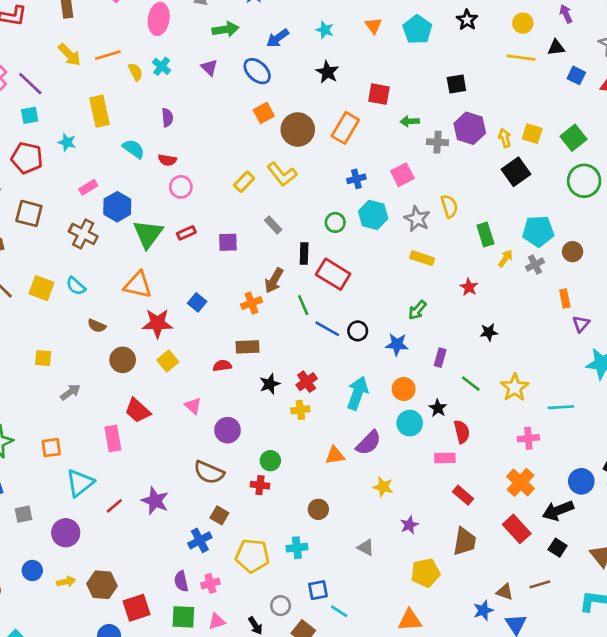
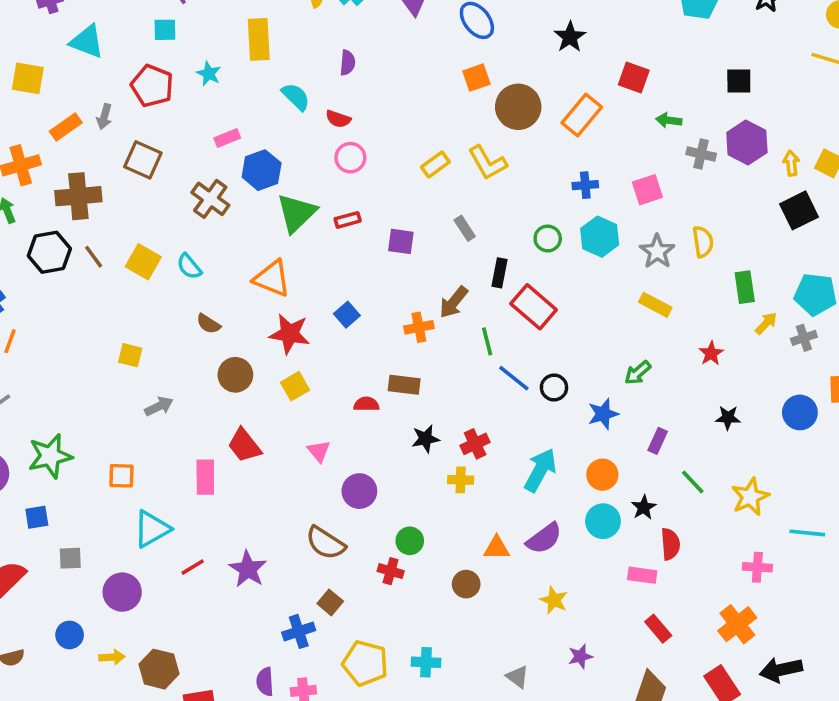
blue star: (397, 344) -> (603, 414), turned -30
blue circle: (581, 481) -> (800, 412), moved
brown circle: (318, 509) -> (466, 584), moved

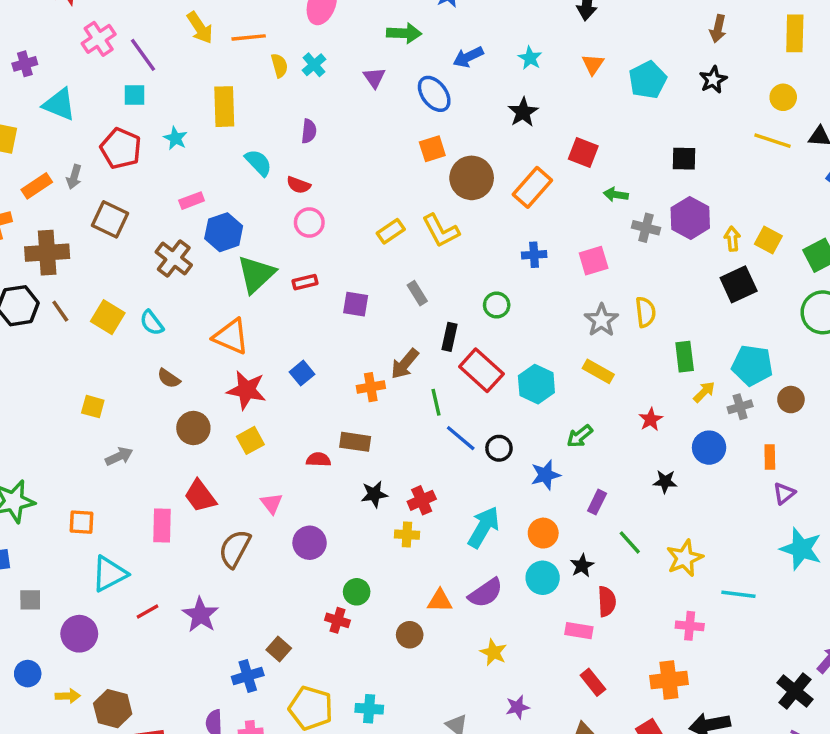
cyan hexagon: (600, 237) -> (536, 384), moved
blue circle: (800, 412) -> (709, 448), moved
brown semicircle: (326, 543) -> (235, 549), moved, turned 84
orange cross: (737, 624) -> (669, 680), turned 30

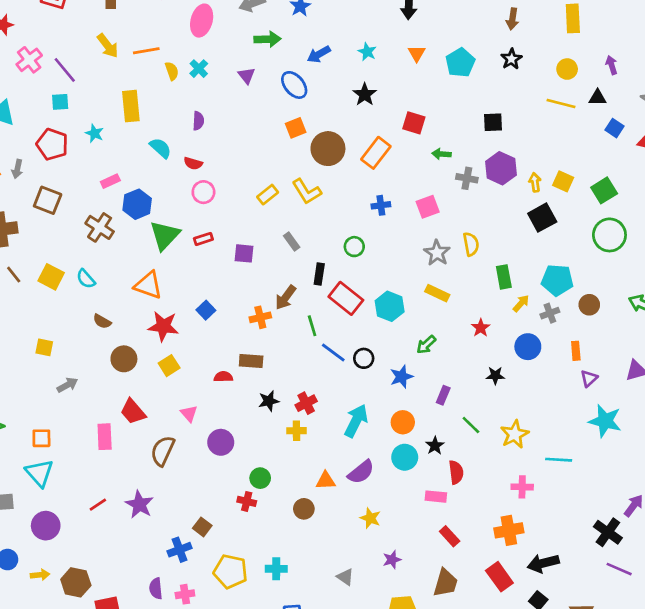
cyan triangle: (109, 574) -> (39, 473), moved, turned -40

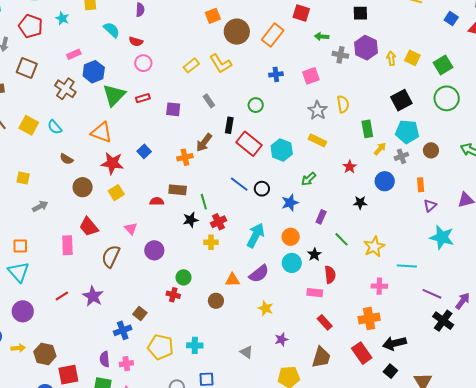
black square: (542, 218) -> (401, 100), moved
green line: (312, 326) -> (204, 202), moved
purple line: (619, 569) -> (432, 294), moved

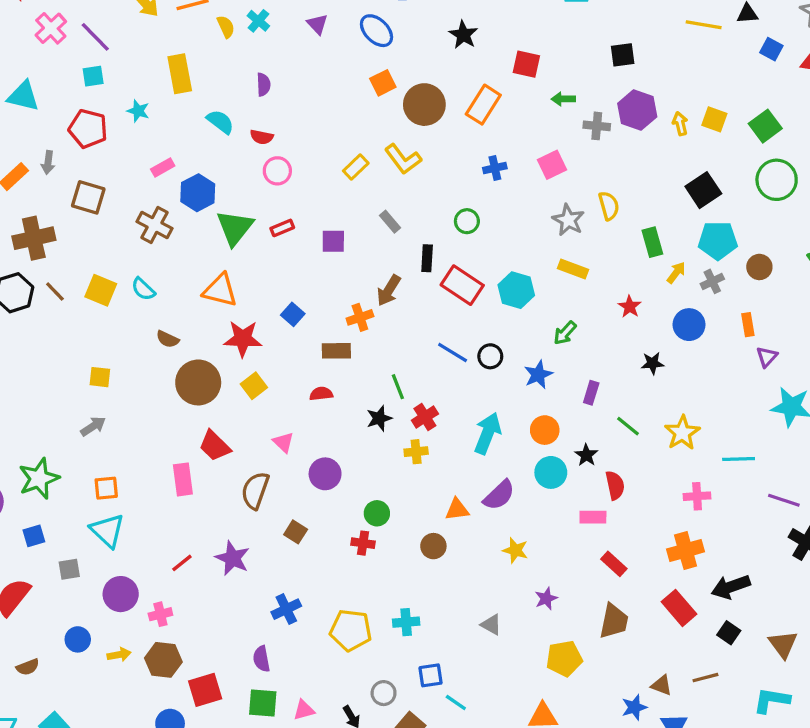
brown circle: (83, 187) -> (198, 382), size x1.4
brown rectangle: (178, 190) -> (336, 351), moved
gray arrow: (40, 206) -> (93, 426), moved
brown square: (140, 313) -> (296, 532), moved
pink cross: (126, 364) -> (160, 614), moved

